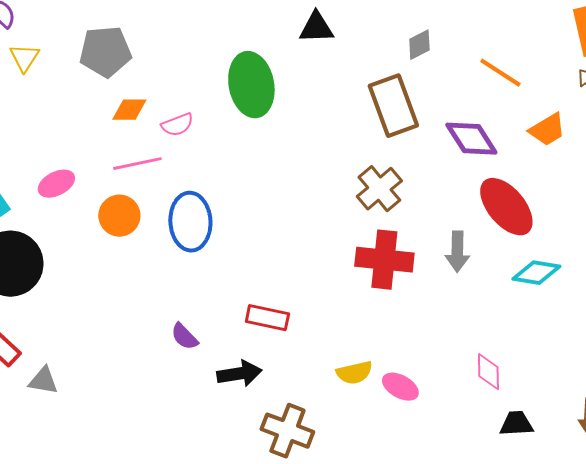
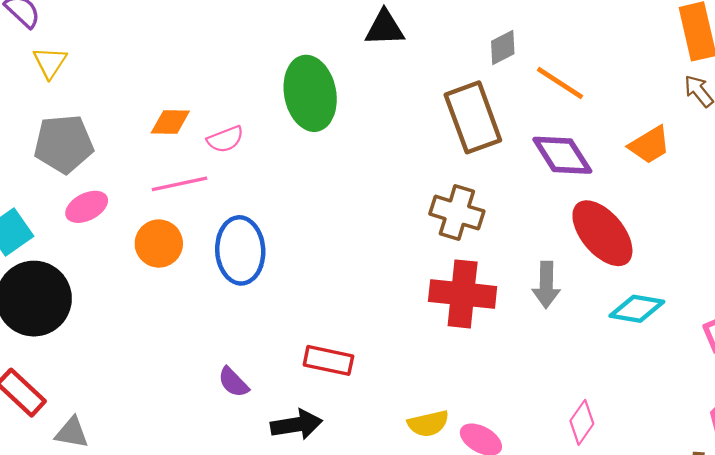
gray pentagon: (105, 52) -> (64, 144), moved
orange line: (500, 73) -> (560, 83), moved
brown cross: (379, 189) -> (457, 213), turned -33
pink diamond: (488, 372) -> (582, 422), turned 36

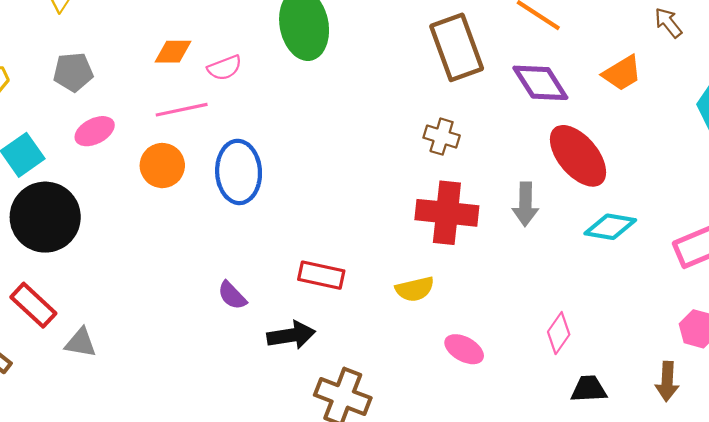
gray pentagon: (64, 144) -> (73, 72), size x0.7
brown cross: (457, 213) -> (442, 137), size x0.7
yellow semicircle: (428, 423) -> (415, 289), moved

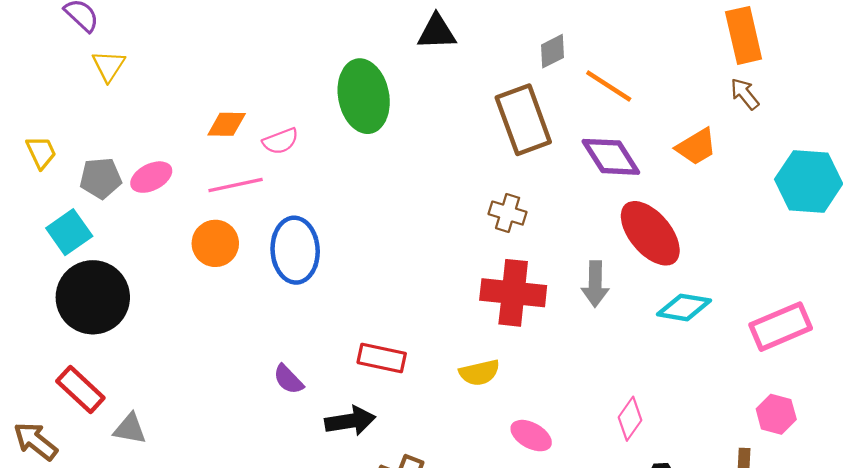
gray pentagon: (73, 72) -> (101, 178), moved
pink ellipse: (95, 131) -> (151, 177), moved

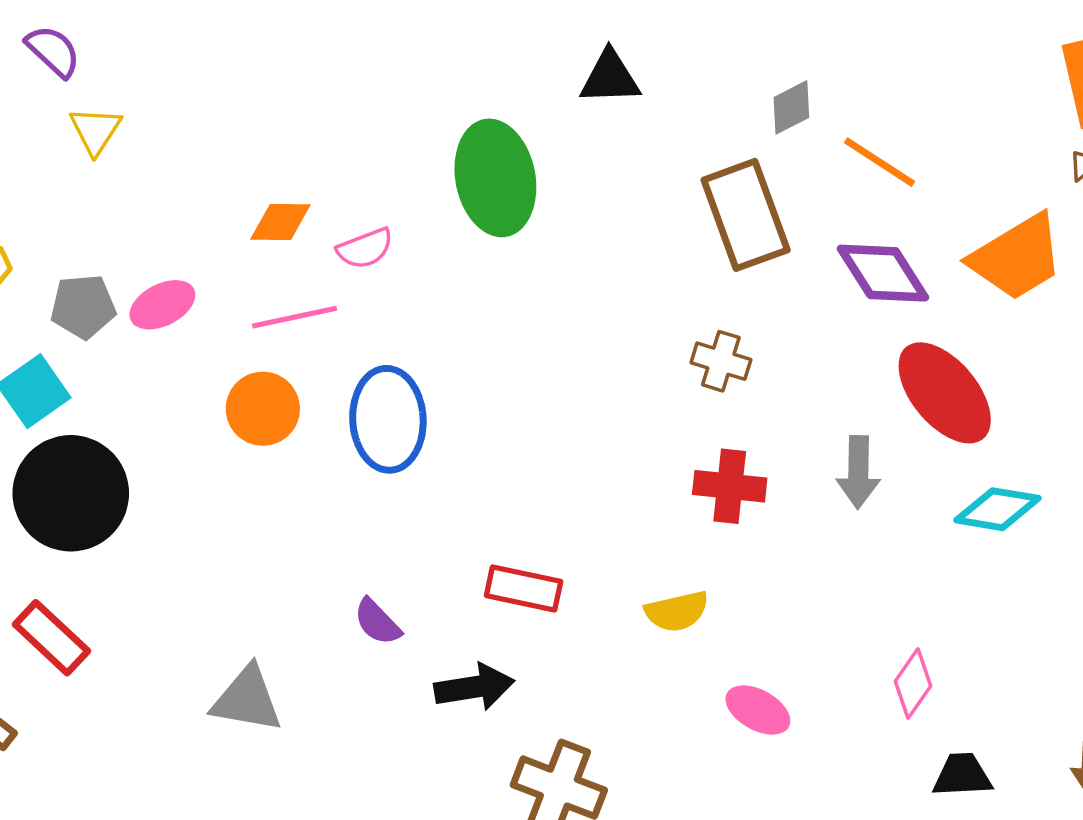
orange trapezoid: (696, 147) -> (1017, 257), size x1.5
red cross: (513, 293) -> (730, 486), size x0.7
gray triangle: (130, 429) -> (247, 699), moved, size x1.4

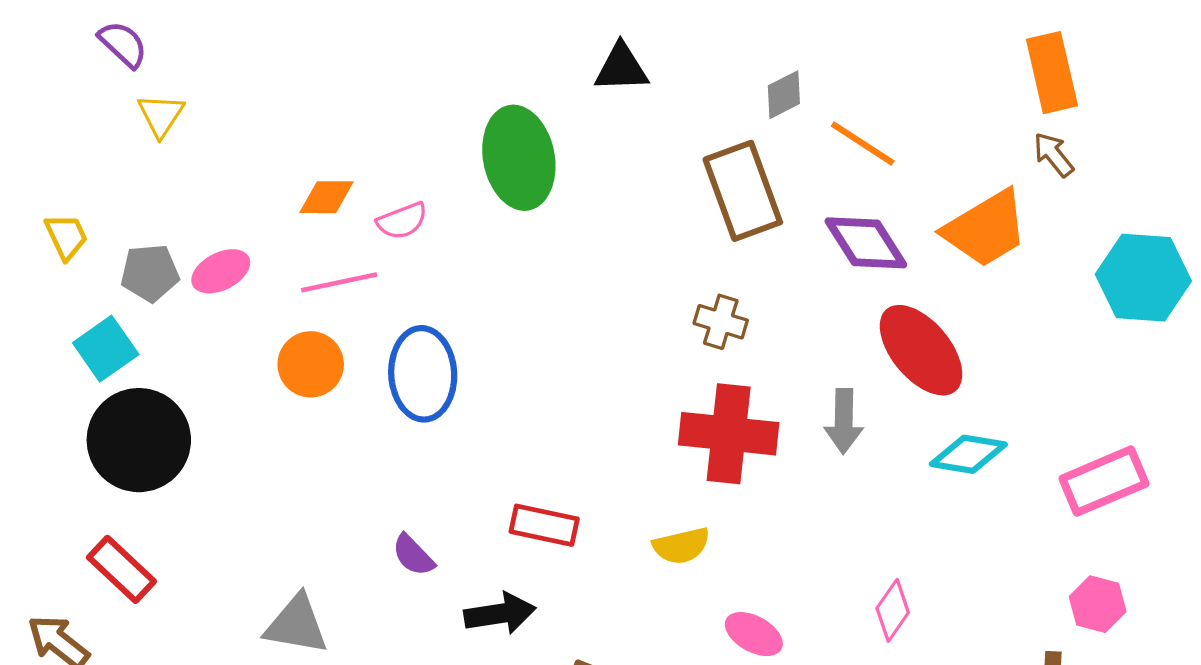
red cross: (730, 486) -> (729, 434), size x1.5

